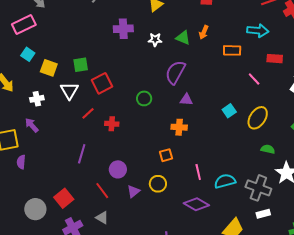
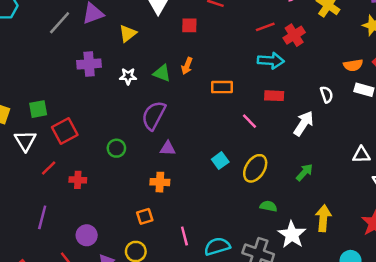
cyan arrow: (258, 31) -> (271, 61), moved

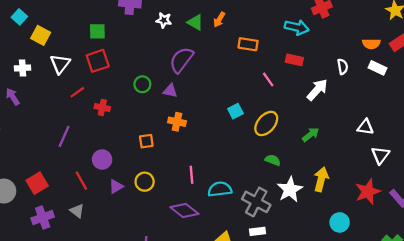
green square: (38, 109) -> (97, 31), moved
purple triangle: (168, 148) -> (170, 91), moved
orange square: (145, 216) -> (146, 141), moved

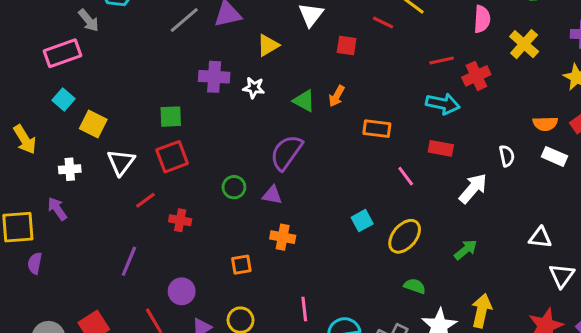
white star: (164, 20) -> (254, 88), moved

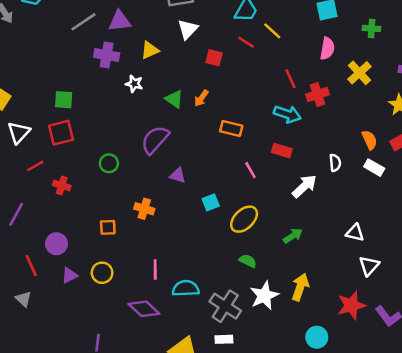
red line: (442, 61) -> (290, 79), turned 72
purple cross: (214, 77) -> (107, 55), moved
orange semicircle: (545, 124) -> (370, 140), turned -120
purple triangle: (272, 195) -> (178, 175), moved

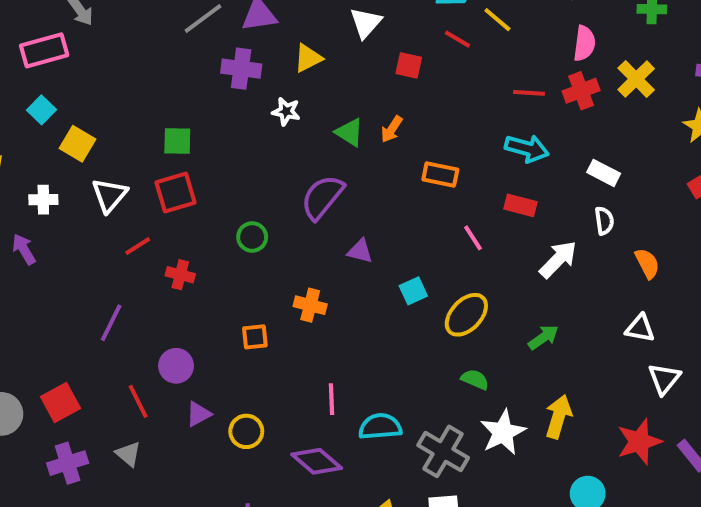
red line: (290, 79) -> (529, 93), turned -60
red cross: (318, 94) -> (581, 91), moved
orange semicircle: (370, 140) -> (647, 263), moved
white rectangle: (374, 168) -> (604, 173), moved
yellow circle: (102, 273) -> (246, 431), moved

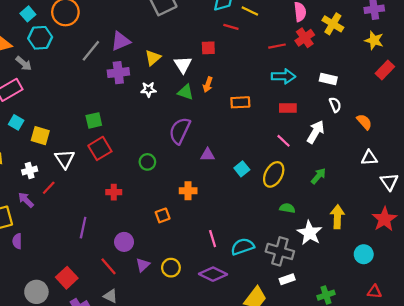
white triangle: (366, 23) -> (183, 65), moved
pink line: (473, 238) -> (283, 141), moved
red line: (138, 246) -> (49, 188), moved

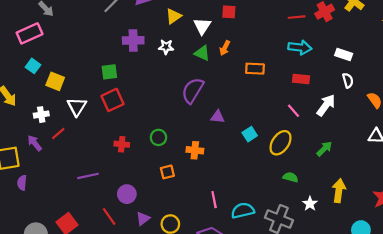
purple cross: (118, 73) -> (133, 40), moved
green circle: (147, 162) -> (158, 137), moved
purple line: (83, 228) -> (88, 176), turned 60
white star: (310, 233) -> (310, 204), size x0.6

